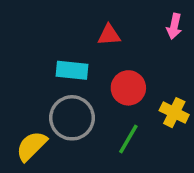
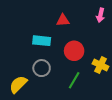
gray circle: (72, 118) -> (42, 68), size x0.7

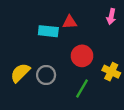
cyan rectangle: (42, 41) -> (48, 31), moved
yellow semicircle: (18, 84) -> (20, 73), moved

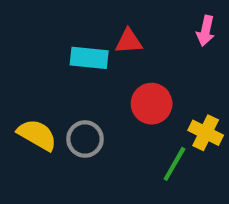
yellow semicircle: (20, 73) -> (37, 135), turned 75
green line: (82, 88) -> (174, 164), moved

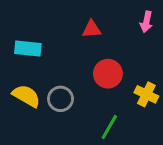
cyan rectangle: (89, 58) -> (28, 48), moved
green line: (174, 164) -> (109, 127), moved

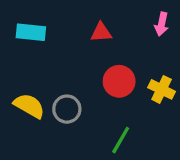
cyan rectangle: (28, 48) -> (31, 32), moved
yellow cross: (146, 94) -> (162, 89), moved

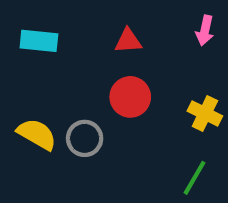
red circle: (119, 81) -> (130, 97), moved
green line: (121, 140) -> (195, 178), moved

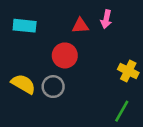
pink arrow: (205, 31) -> (106, 19), moved
red circle: (130, 97) -> (65, 55), moved

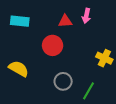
gray circle: (53, 87) -> (63, 81), moved
green line: (122, 111) -> (88, 91), moved

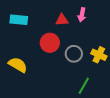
gray circle: (63, 81) -> (74, 54), moved

